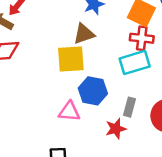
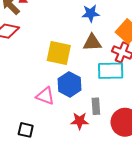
brown triangle: (84, 34) -> (92, 43), moved
gray rectangle: (129, 107) -> (96, 106), turned -35

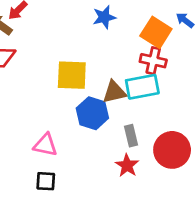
brown triangle: (92, 43) -> (114, 92), moved
pink triangle: (45, 96) -> (45, 145), moved
red star: (80, 121) -> (127, 165), moved, turned -30

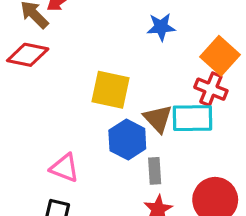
brown triangle: (114, 92) -> (158, 119), turned 50
gray rectangle: (131, 136) -> (155, 171), moved

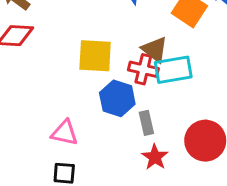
red cross: (211, 89) -> (143, 69), moved
brown triangle: (158, 119) -> (155, 49), moved

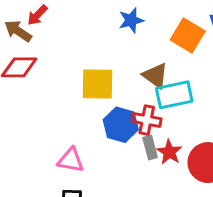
red cross: (143, 69) -> (147, 120), moved
red star: (155, 157) -> (169, 152), moved

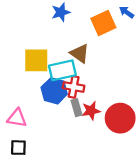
orange square: (188, 35) -> (103, 23), turned 35
cyan rectangle: (174, 95) -> (62, 70), moved
red star: (169, 152) -> (91, 111), turned 30

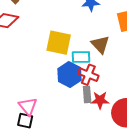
cyan rectangle: (62, 70) -> (81, 57), size x0.7
pink triangle: (17, 118) -> (28, 106), moved, turned 30

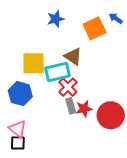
cyan rectangle: (81, 57) -> (57, 72), size x1.4
blue hexagon: (69, 74) -> (20, 94), moved
red cross: (88, 75) -> (68, 87), turned 36

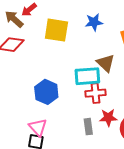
yellow square: (34, 63) -> (56, 30), moved
red cross: (68, 87) -> (95, 93), turned 30
gray rectangle: (71, 106) -> (88, 127), moved

